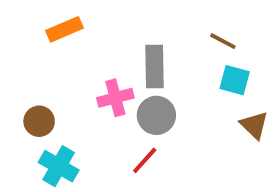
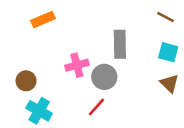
brown line: (223, 41) -> (166, 17), moved
gray rectangle: (154, 66) -> (120, 44), moved
cyan square: (235, 80) -> (168, 52), moved

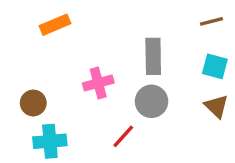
brown line: (166, 17) -> (211, 21), turned -42
gray circle: (104, 77) -> (152, 101), moved
cyan cross: (39, 111) -> (50, 141), turned -35

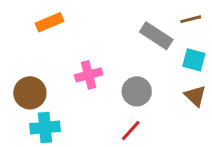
gray rectangle: (153, 56) -> (156, 36), moved, turned -56
brown circle: (33, 103) -> (30, 93), size x1.4
red line: (123, 136) -> (131, 130), moved

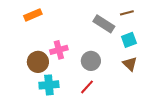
cyan square: (194, 60) -> (129, 40), turned -35
brown circle: (30, 93) -> (38, 62), moved
cyan cross: (45, 127) -> (49, 85), moved

